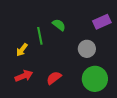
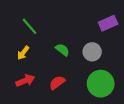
green semicircle: (59, 25) -> (62, 50), moved
green line: (40, 36) -> (29, 26), moved, turned -30

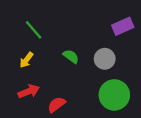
red semicircle: (57, 83) -> (57, 105), moved

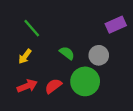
green circle: (114, 95) -> (85, 81), moved
red semicircle: (57, 105) -> (53, 86), moved

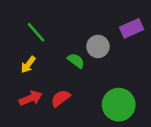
gray circle: (99, 55) -> (98, 46), moved
green circle: (85, 81) -> (119, 105), moved

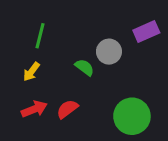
green line: (36, 32) -> (40, 36), turned 55

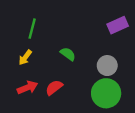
gray circle: (109, 52) -> (107, 66), moved

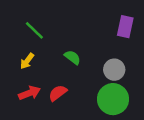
purple rectangle: (118, 25) -> (125, 27), turned -54
green line: (32, 29) -> (34, 30), turned -60

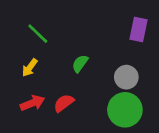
green semicircle: (72, 57) -> (80, 64), turned -91

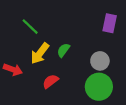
yellow arrow: (30, 68) -> (40, 53), moved, size x1.5
red arrow: (32, 103) -> (13, 70), moved, turned 42

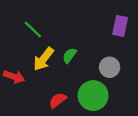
red semicircle: (51, 81) -> (58, 100), moved
green circle: (99, 87) -> (93, 96), moved

